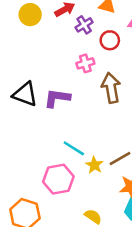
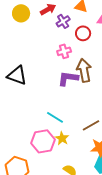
purple L-shape: (57, 98) -> (68, 78), moved
yellow star: (94, 165) -> (62, 138), moved

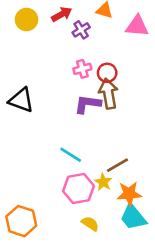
red circle: (83, 33) -> (107, 73), moved
yellow star: (62, 138) -> (103, 182), moved
pink hexagon: (43, 141) -> (79, 189), moved

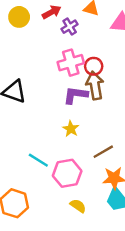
pink cross: (82, 69) -> (71, 63), size x1.5
cyan line: (71, 155) -> (38, 160), moved
yellow star: (103, 182) -> (71, 129), moved

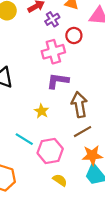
red circle: (94, 66) -> (74, 35), moved
brown arrow: (95, 85) -> (79, 105), moved
yellow star: (71, 129) -> (42, 111), moved

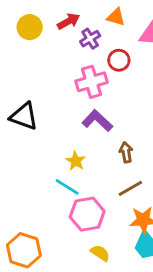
purple L-shape: (58, 81) -> (97, 121), turned 35
brown arrow: (79, 105) -> (126, 152), size x0.6
cyan line: (24, 139) -> (67, 187), moved

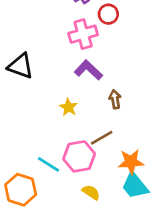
cyan line: (67, 187) -> (49, 164), moved
brown line: (130, 188) -> (102, 138), moved

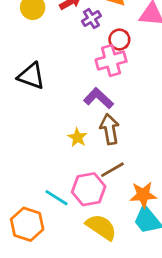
pink cross: (83, 34) -> (111, 61), moved
black triangle: (21, 66) -> (31, 76), moved
brown arrow: (115, 99) -> (110, 129), moved, size x1.5
yellow semicircle: (91, 192) -> (101, 227), size x1.6

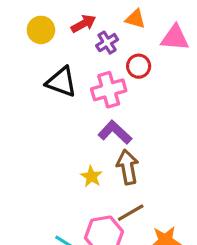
pink cross: (111, 61) -> (109, 90), moved
black triangle: (31, 76) -> (61, 82), moved

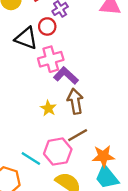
red circle: (139, 66) -> (47, 26), moved
pink cross: (109, 90) -> (51, 59), moved

